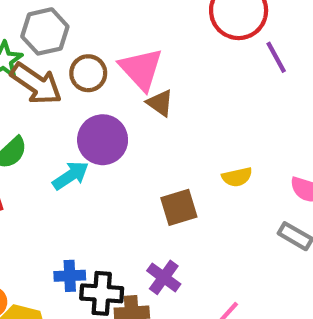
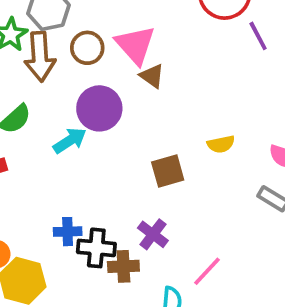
brown arrow: (36, 84) -> (40, 57), turned 51

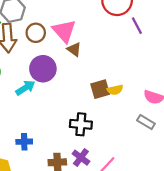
brown square: (168, 171) -> (100, 89), moved
purple cross: (153, 234) -> (81, 158), moved
black cross: (96, 248) -> (81, 124), moved

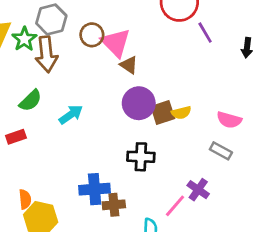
brown circle: (36, 33) -> (92, 35), moved
purple circle: (43, 69) -> (139, 103), moved
blue cross: (24, 142) -> (95, 189), moved, size x1.5
purple cross: (81, 158) -> (198, 190), moved

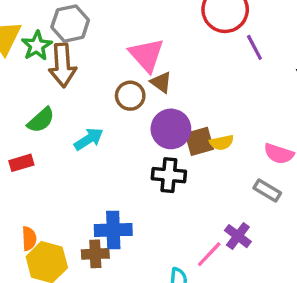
brown circle: (92, 35) -> (130, 96), moved
black cross: (141, 157) -> (169, 175), moved
brown cross: (114, 205) -> (95, 254), moved

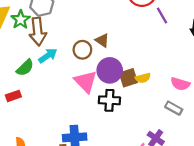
pink triangle: (146, 55) -> (86, 81), moved
cyan arrow: (89, 139) -> (48, 56), moved

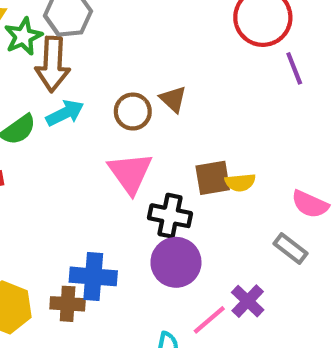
purple circle: (110, 70) -> (176, 262), moved

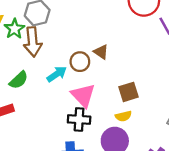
cyan arrow: (65, 113) -> (57, 74), moved
yellow semicircle: (240, 182) -> (123, 116), moved
black cross: (170, 216) -> (79, 119), moved

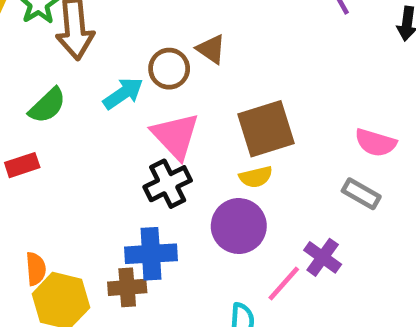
brown square: (129, 92) -> (266, 129), size x1.4
black cross: (79, 119) -> (168, 184), turned -30

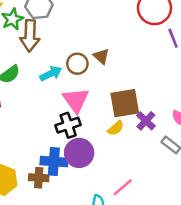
yellow semicircle: (256, 177) -> (116, 128), turned -36
purple circle: (239, 226) -> (79, 153), moved
purple cross: (323, 257) -> (146, 121), moved

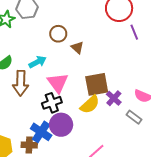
brown arrow: (30, 36) -> (21, 83), moved
brown circle: (77, 64) -> (58, 34), moved
yellow semicircle: (116, 128) -> (90, 104), size x1.5
blue cross: (54, 162) -> (41, 132), turned 30

